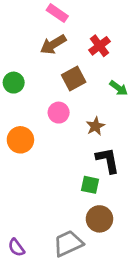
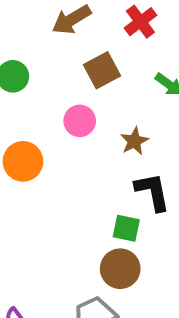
brown circle: (99, 219) -> (120, 269), moved

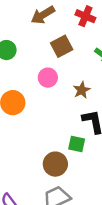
red cross: (140, 22) -> (85, 16), turned -30
brown circle: (120, 269) -> (55, 164), moved

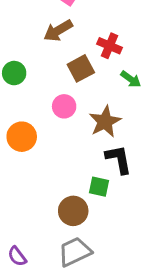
red cross: (85, 16) -> (110, 46), moved
brown star: (82, 90) -> (105, 122), size x1.5

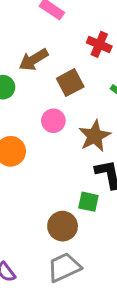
brown arrow: (58, 31) -> (34, 60), moved
red cross: (110, 46) -> (99, 44), moved

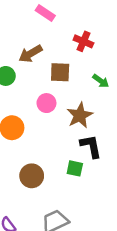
brown square: (70, 83) -> (60, 72), turned 30
brown circle: (63, 226) -> (32, 176), moved

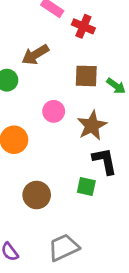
red cross: (83, 41) -> (83, 26), moved
brown square: (60, 72) -> (86, 76), moved

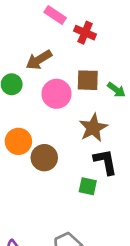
pink circle: (54, 111) -> (56, 94), moved, size x1.4
brown circle: (37, 195) -> (44, 158), moved

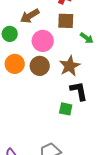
brown square: (88, 80) -> (66, 21), moved
orange circle: (18, 141) -> (15, 64), moved
brown circle: (44, 158) -> (40, 66), moved

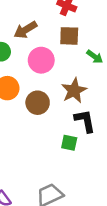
brown circle: (40, 66) -> (38, 103), moved

